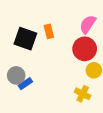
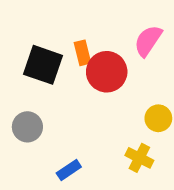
red circle: (85, 49) -> (107, 72), moved
blue rectangle: (25, 84) -> (69, 170), moved

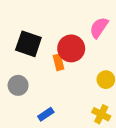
orange rectangle: (83, 53) -> (58, 62), moved
yellow cross: (139, 158) -> (101, 114), moved

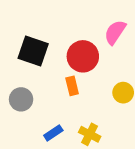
orange rectangle: (58, 62) -> (72, 86), moved
yellow cross: (101, 114) -> (90, 134), moved

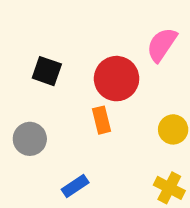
black square: (33, 51) -> (47, 71), size x0.7
yellow cross: (90, 134) -> (169, 188), moved

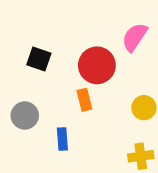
blue rectangle: (75, 186) -> (62, 139), moved, turned -60
yellow cross: (169, 188) -> (141, 156), turned -35

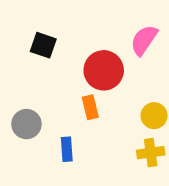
black square: (39, 59) -> (43, 45), moved
yellow cross: (141, 156) -> (151, 153), moved

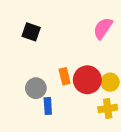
red circle: (104, 70) -> (87, 80), moved
gray circle: (26, 124) -> (36, 88), moved

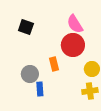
pink semicircle: (103, 28) -> (75, 24), moved, turned -66
red circle: (87, 80) -> (73, 45), moved

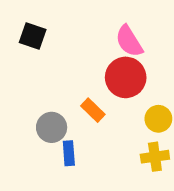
black square: (26, 27) -> (33, 36), moved
orange rectangle: (54, 64) -> (93, 110), turned -32

